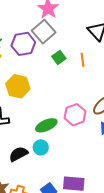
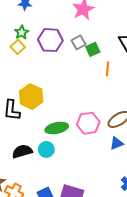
gray square: (44, 32) -> (78, 42), moved, size x0.6
green square: (59, 57) -> (93, 49), moved
yellow hexagon: (18, 86) -> (31, 97), moved

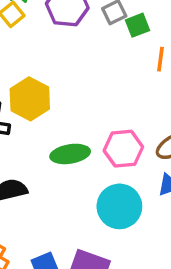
cyan circle: (46, 149) -> (119, 206), moved, size x1.6

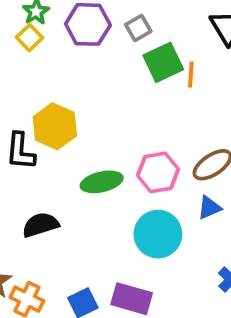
green square: (137, 25) -> (163, 62), moved, size x1.5

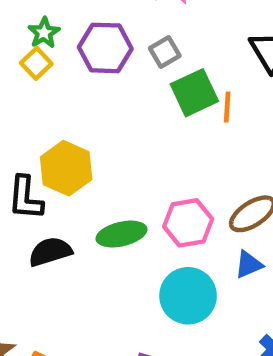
black semicircle: (41, 225) -> (50, 252), moved

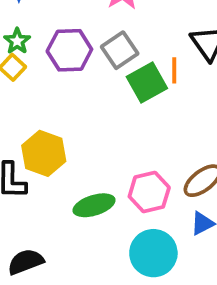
gray square: (165, 52) -> (120, 50), size x1.4
orange line: (227, 107) -> (174, 70), moved
black semicircle: (50, 252) -> (26, 262), moved

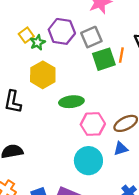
green star: (17, 41) -> (38, 42), moved
yellow hexagon: (44, 153) -> (43, 75), moved
green ellipse: (94, 205) -> (71, 102), moved

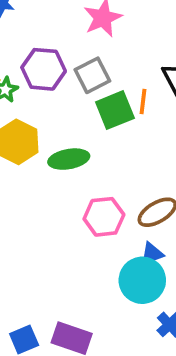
green ellipse: (71, 102) -> (69, 159), moved
cyan circle: (88, 161) -> (142, 280), moved

